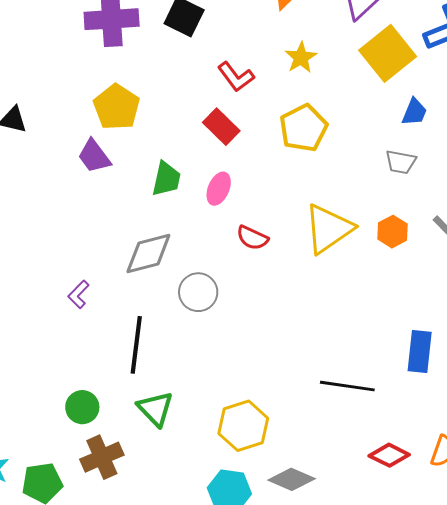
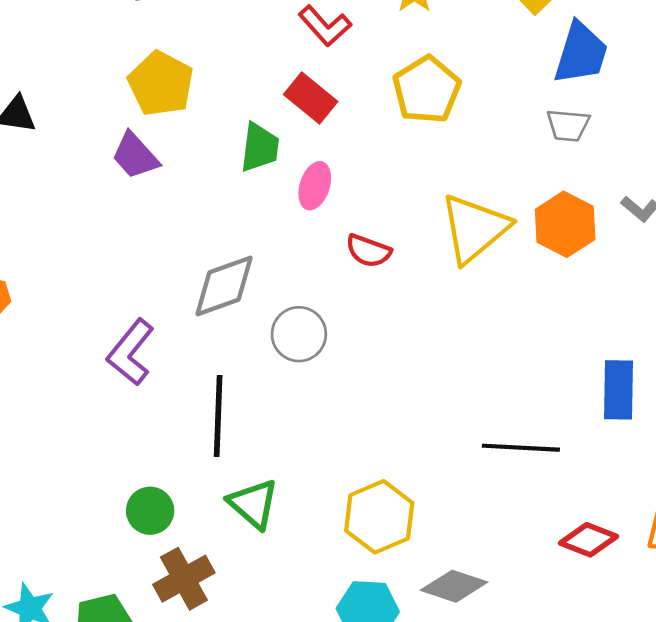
blue trapezoid: (414, 112) -> (581, 53), size x1.6
green trapezoid: (166, 179) -> (260, 147), moved
orange hexagon: (392, 232) -> (565, 224), size x1.4
purple L-shape: (78, 294) -> (131, 352), size x1.6

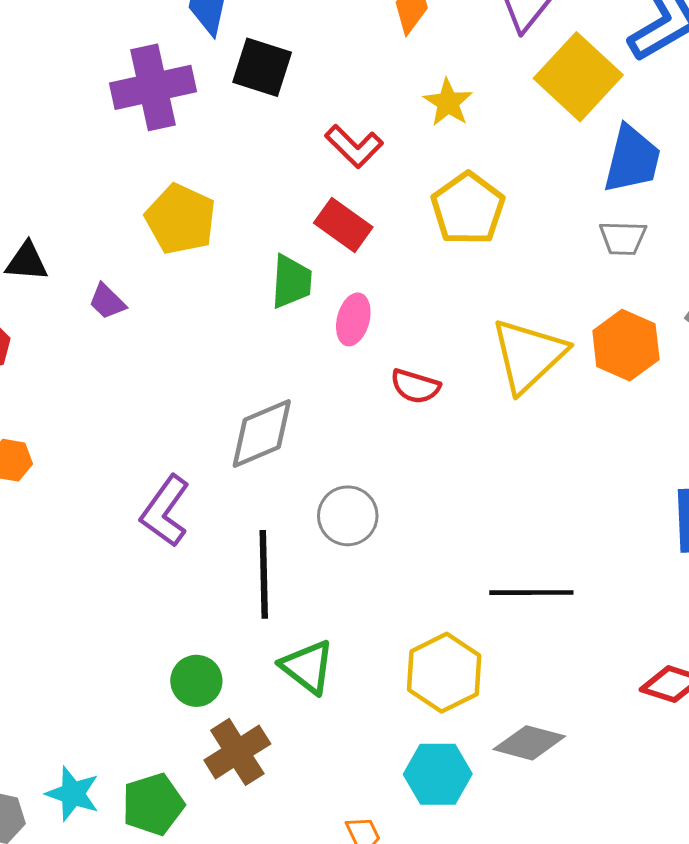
purple trapezoid: (135, 156) -> (107, 301), moved, size x0.7
gray circle: (299, 334) -> (348, 516), moved
black line: (521, 448) -> (531, 593), moved

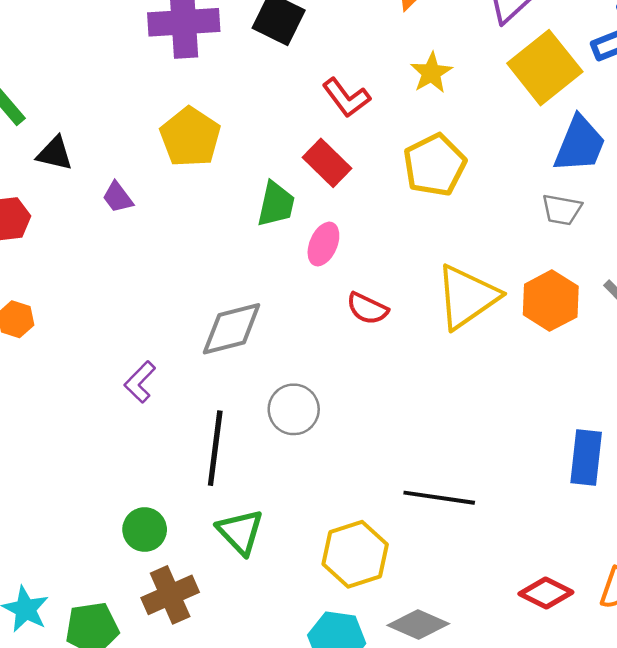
purple L-shape: (165, 511) -> (140, 382), size x0.7

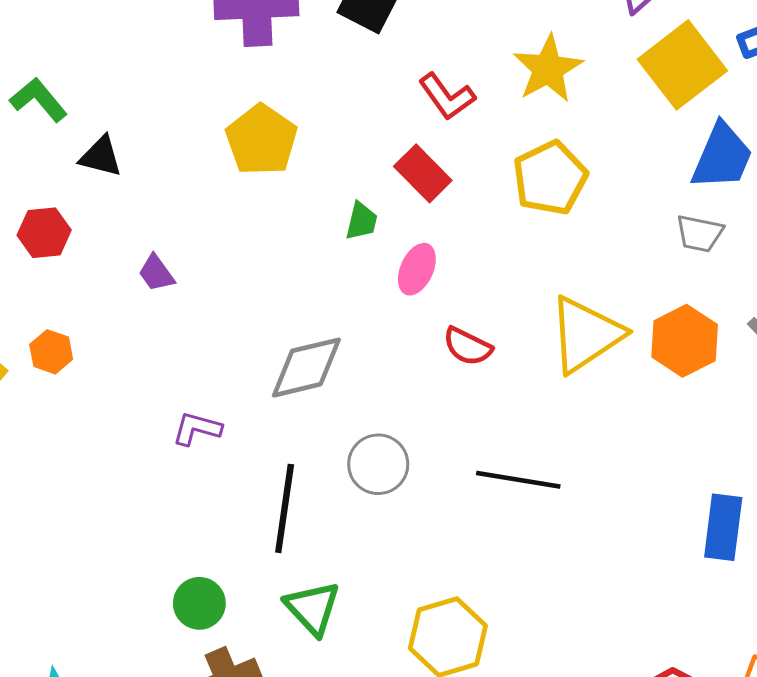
yellow star: (431, 73) -> (548, 69), size x1.4
purple trapezoid: (118, 197) -> (156, 273), moved
green trapezoid: (276, 204) -> (361, 221), size x0.7
purple L-shape: (140, 382) -> (197, 429), turned 60
black line: (439, 498) -> (518, 480), moved

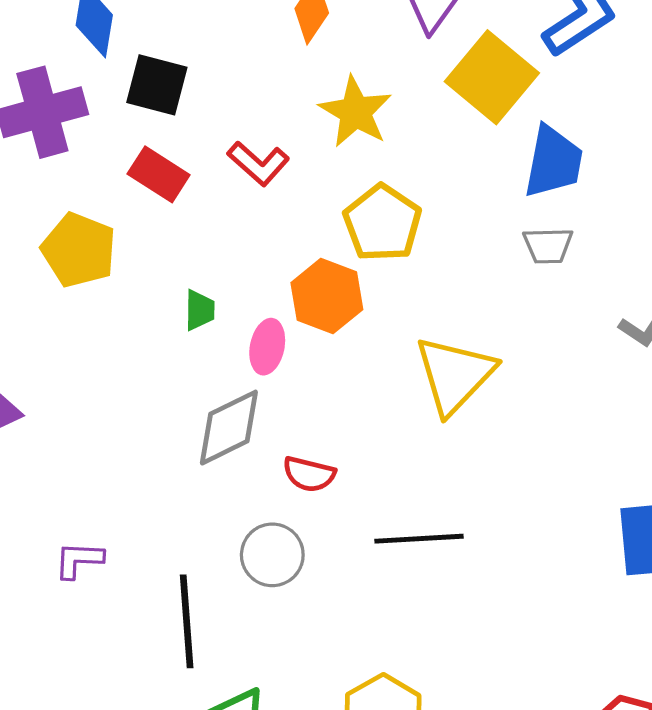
red rectangle: (423, 173) -> (159, 174), moved
orange hexagon: (685, 341) -> (327, 296), moved
red semicircle: (468, 346) -> (309, 474), moved
gray diamond: (306, 368) -> (229, 428), moved

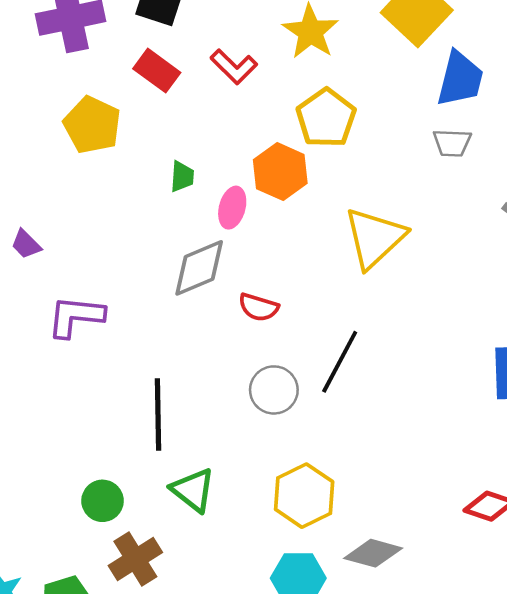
black line: (419, 539) -> (340, 362), turned -62
gray circle: (272, 555) -> (274, 390), moved
purple L-shape: (79, 560) -> (76, 316), moved, size x1.5

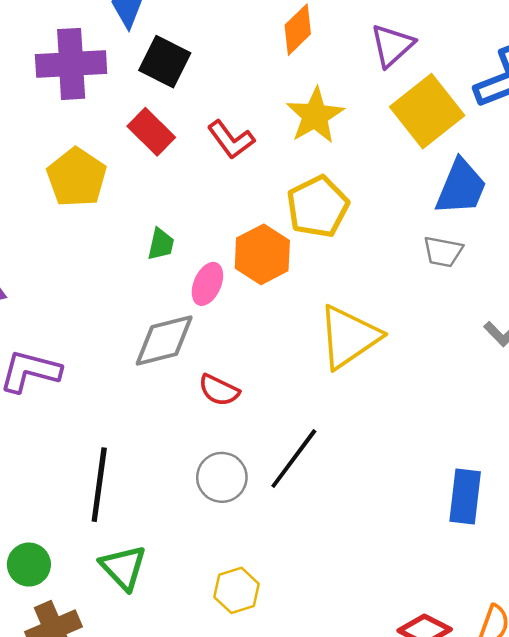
yellow hexagon: (304, 496) -> (237, 590), size x0.7

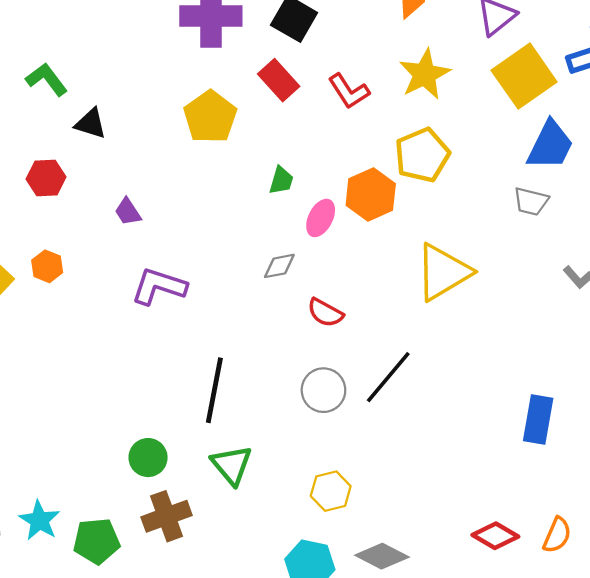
gray diamond: (164, 341) -> (279, 266), size x0.6

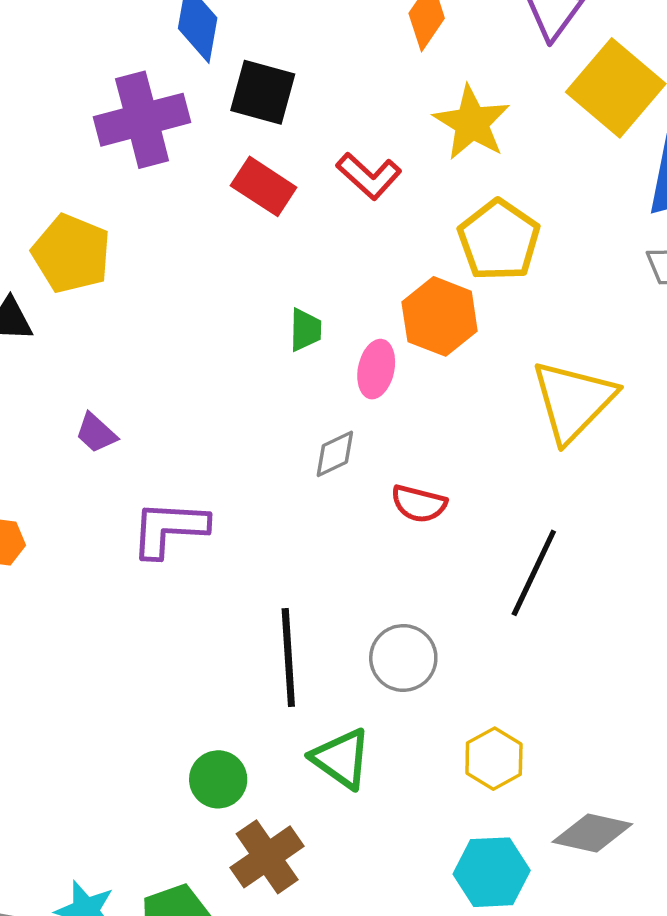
yellow pentagon: (210, 117) -> (71, 254), moved
gray circle: (323, 390) -> (403, 658), moved

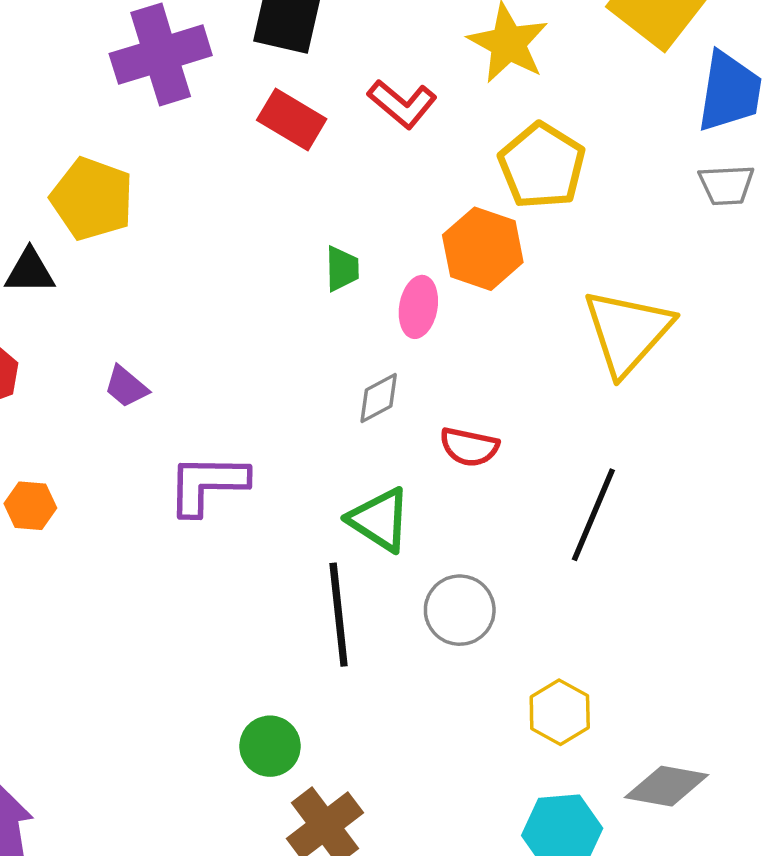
green triangle: (341, 759) -> (380, 520), moved

